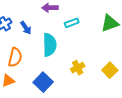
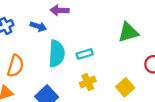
cyan rectangle: (72, 23) -> (85, 54), moved
blue arrow: (26, 28) -> (38, 26), moved, turned -40

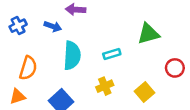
cyan rectangle: (85, 54) -> (112, 54), moved

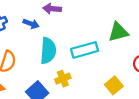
cyan rectangle: (112, 54) -> (85, 50), size x1.6
yellow cross: (105, 86) -> (63, 79), moved

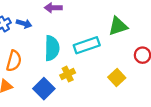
blue arrow: (31, 24) -> (24, 24), moved

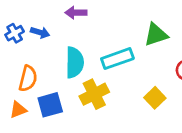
yellow cross: (68, 74) -> (94, 94), size x1.5
blue square: (44, 89) -> (50, 105), moved, turned 30

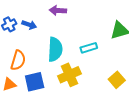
cyan rectangle: (117, 59) -> (89, 48), size x0.7

